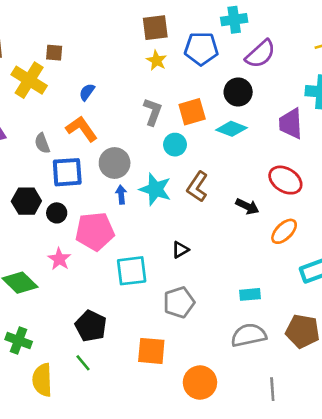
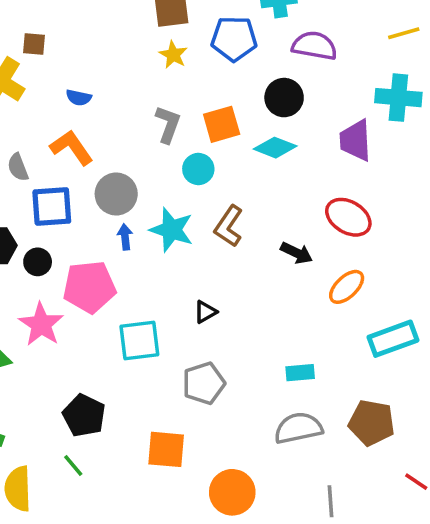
purple semicircle: (260, 54) -> (314, 46), turned -128
blue semicircle: (87, 92) -> (79, 98), turned -114
pink star: (59, 259) -> (41, 324), size x1.4

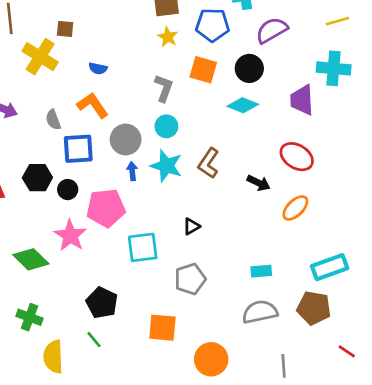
purple semicircle: (314, 46) -> (272, 30), turned -40
orange square: (222, 124) -> (203, 70), moved, turned 32
cyan circle: (198, 169) -> (166, 126), moved
cyan rectangle: (393, 339) -> (330, 267), moved

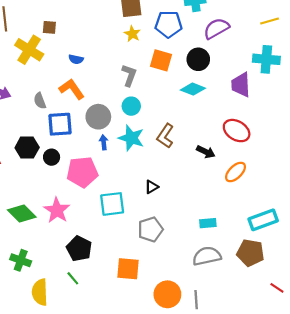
pink star: (70, 236) -> (57, 210), moved
gray line: (284, 366) -> (196, 300), moved

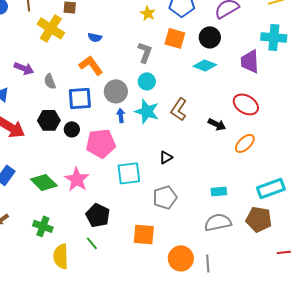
gray semicircle: (40, 101) -> (50, 81), moved
red line: (277, 288) -> (284, 252), turned -40

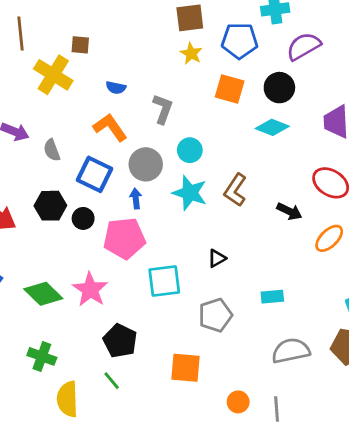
gray L-shape: (145, 52) -> (163, 109), moved
blue square: (80, 98) -> (94, 174), turned 30
blue arrow: (121, 115) -> (136, 199), moved
cyan rectangle: (219, 191) -> (272, 297), moved
orange circle: (181, 258) -> (238, 402), size x0.6

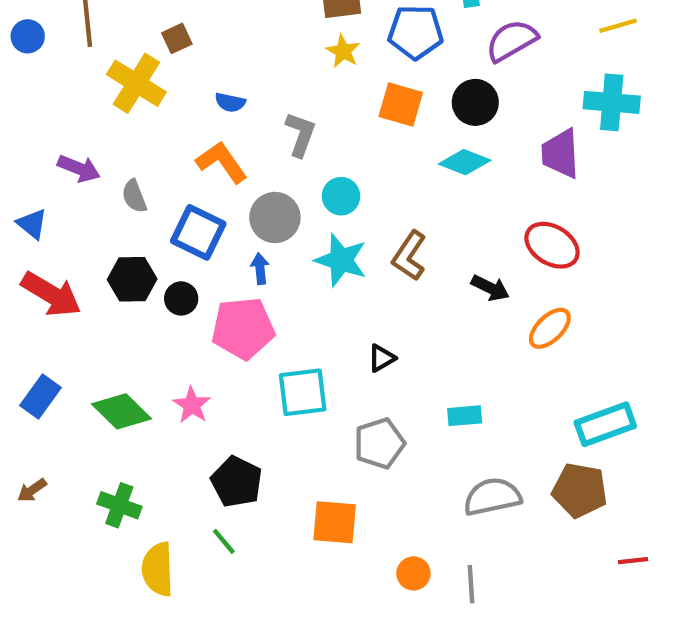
brown square: (80, 45) -> (177, 38), turned -30
pink star: (90, 290) -> (192, 405), size x0.7

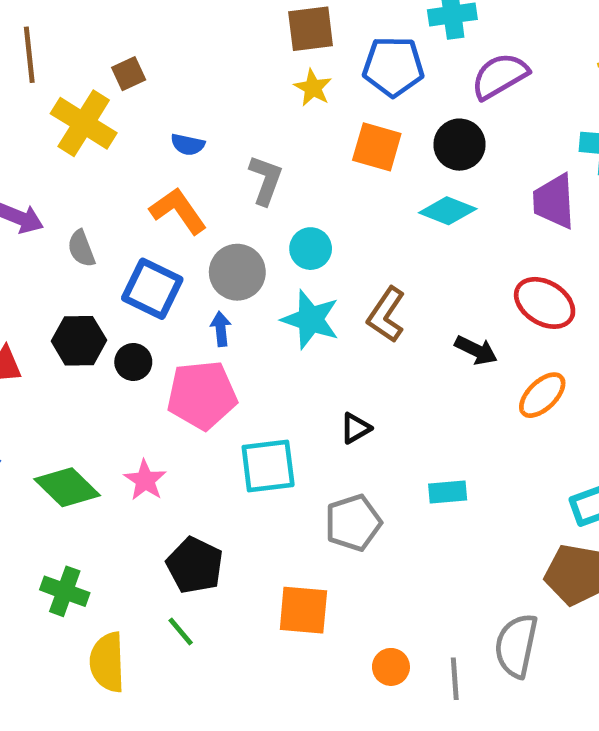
gray semicircle: (492, 497) -> (516, 646), moved, turned -66

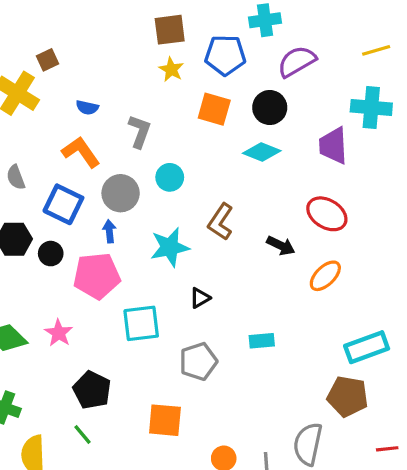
cyan star: (311, 319) -> (170, 247), moved, turned -30

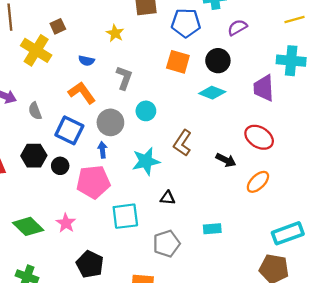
purple semicircle: (297, 61) -> (237, 27), size x0.7
yellow star: (171, 69) -> (115, 33), moved
black triangle: (200, 298) -> (168, 198), turned 35

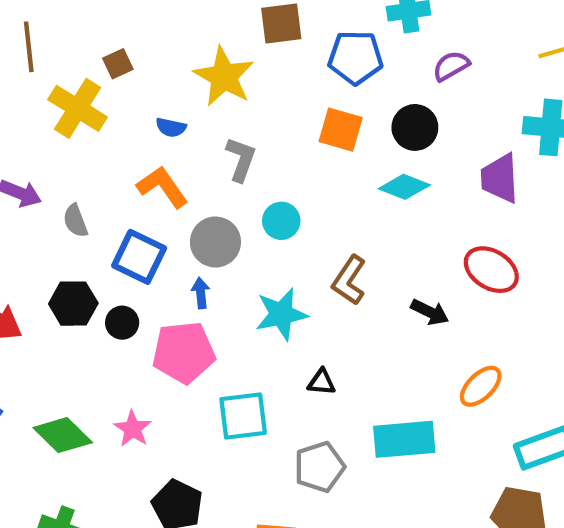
yellow star: (115, 33) -> (224, 77), size x1.8
orange ellipse: (258, 182) -> (481, 386), moved
cyan rectangle: (212, 229) -> (404, 439), size x1.8

